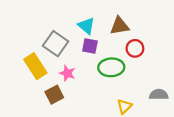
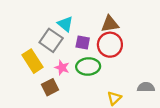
cyan triangle: (86, 26) -> (65, 24), moved
red circle: (135, 48) -> (110, 45), moved, size x1.5
green ellipse: (111, 67) -> (88, 66), moved

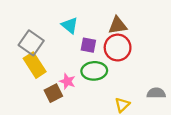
gray square: (51, 40) -> (31, 43), moved
pink star: (62, 68) -> (67, 81), moved

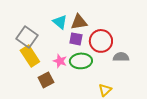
brown triangle: (118, 25) -> (79, 22), moved
pink star: (67, 81) -> (60, 61), moved
gray semicircle: (156, 93) -> (121, 57), moved

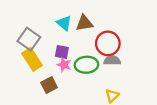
purple square: (76, 39) -> (62, 52), moved
gray semicircle: (121, 57) -> (112, 60), moved

